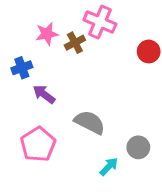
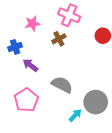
brown cross: (75, 43) -> (59, 39), moved
gray circle: (138, 147) -> (96, 102), size x1.5

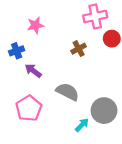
pink cross: (69, 15) -> (95, 16), moved, turned -35
brown cross: (59, 39) -> (79, 49), moved

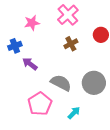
pink cross: (95, 16) -> (68, 15), moved, turned -30
pink pentagon: (29, 108) -> (40, 104), moved
gray circle: (104, 111) -> (94, 83), moved

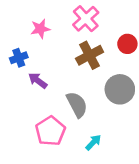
brown cross: (71, 44) -> (90, 55), size x1.5
gray semicircle: (61, 83) -> (77, 105), turned 35
gray circle: (94, 83) -> (120, 89), moved

